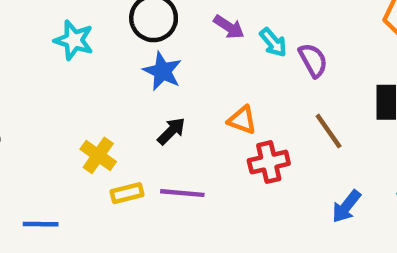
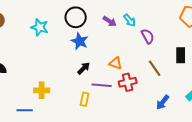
cyan arrow: (273, 42) -> (130, 20), moved
yellow cross: (98, 155) -> (42, 90), moved, turned -35
yellow rectangle: (127, 193) -> (85, 99), moved, turned -64
purple line: (182, 193) -> (102, 85), moved

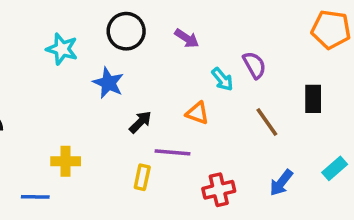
cyan arrow: (130, 20) -> (222, 79), moved
blue star: (80, 41) -> (108, 83), moved
red cross: (128, 82) -> (219, 190), moved

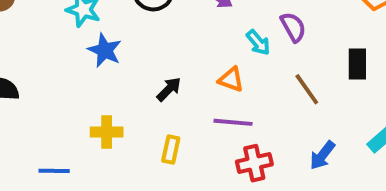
blue star: (108, 83) -> (105, 50), moved
purple line: (172, 152) -> (233, 122), moved
yellow cross: (66, 161) -> (107, 132), moved

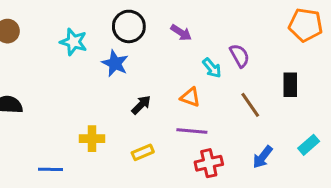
blue star: (105, 50) -> (115, 63), moved
yellow rectangle: (171, 149) -> (143, 152), turned 55

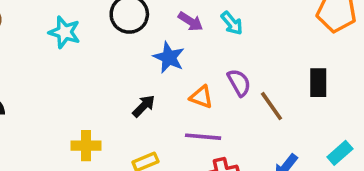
purple semicircle: (240, 56) -> (239, 83), moved
blue star: (115, 63) -> (169, 57), moved
cyan arrow: (212, 68) -> (232, 23), moved

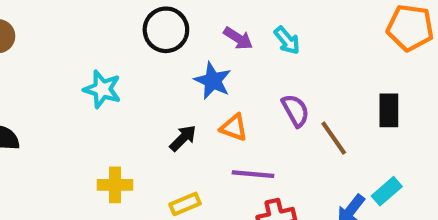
cyan star: (64, 32) -> (102, 89), moved
orange triangle: (201, 97) -> (234, 127), moved
cyan rectangle: (340, 153) -> (387, 191), moved

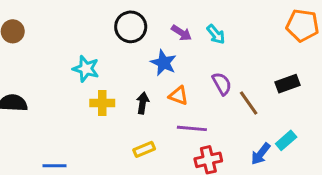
black rectangle: (389, 110) -> (287, 84), turned 70
black arrow: (183, 138) -> (143, 103), turned -36
yellow cross: (115, 185) -> (102, 103), moved

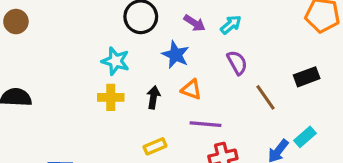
cyan arrow: (216, 34) -> (231, 25), turned -90
cyan star: (86, 69) -> (115, 61), moved
purple semicircle: (222, 84) -> (237, 63), moved

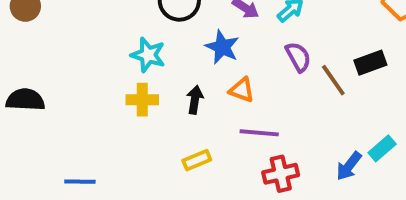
black rectangle: (307, 77) -> (370, 63), moved
brown line: (266, 97) -> (333, 80), moved

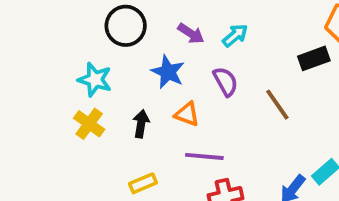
purple semicircle: (298, 57) -> (226, 82), moved
black rectangle: (370, 63) -> (314, 58), moved
yellow cross: (142, 100) -> (89, 124), turned 36

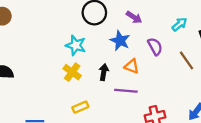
cyan arrow: (235, 35) -> (179, 24), moved
purple line: (204, 156) -> (126, 91), moved
yellow rectangle: (143, 183) -> (80, 107), moved

